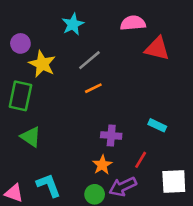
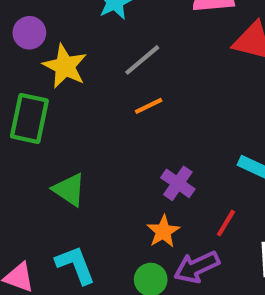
purple cross: (111, 135) -> (178, 183), turned 30
green triangle: (31, 137) -> (69, 190), moved

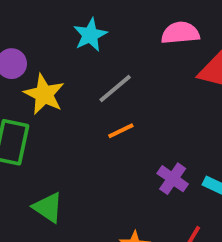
purple cross: (178, 183) -> (173, 179), moved

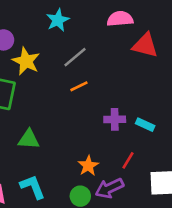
purple cross: (173, 179) -> (115, 119), turned -36
green triangle: (48, 207) -> (29, 139), turned -30

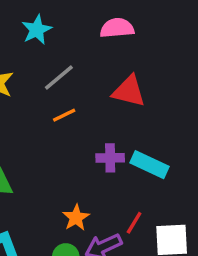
red triangle: (145, 45) -> (129, 91), moved
cyan rectangle: (145, 125) -> (149, 165), size x1.5
red line: (128, 160) -> (134, 223), moved

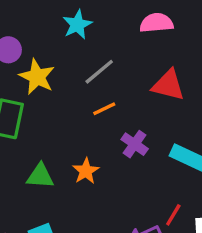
purple cross: (110, 158) -> (135, 144), moved, turned 36
orange star: (76, 218) -> (86, 171), moved

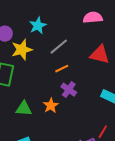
cyan star: (77, 25) -> (38, 26), moved
yellow star: (37, 77) -> (22, 50), turned 30
purple cross: (135, 144) -> (69, 90), moved

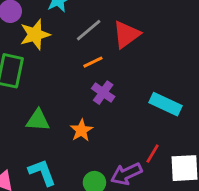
red triangle: (100, 55) -> (126, 34), moved, turned -50
orange star: (51, 106) -> (81, 130), moved

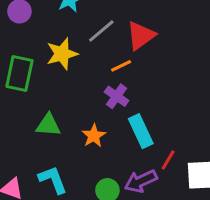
yellow star: (35, 34) -> (62, 54), moved
orange line: (93, 62) -> (121, 66), moved
cyan rectangle: (166, 104) -> (141, 131), moved, turned 40

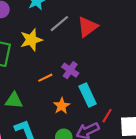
orange line: (121, 66) -> (45, 78), moved
green triangle: (48, 125) -> (14, 100), moved
orange star: (94, 136) -> (62, 106), moved

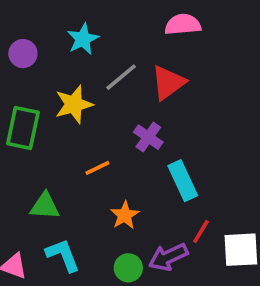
purple cross: (70, 70) -> (148, 137), moved
cyan rectangle: (88, 95) -> (183, 181), moved

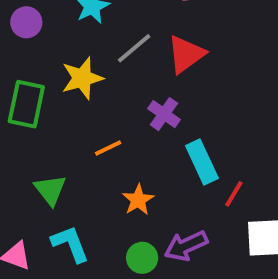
green triangle: (45, 206) -> (50, 190), turned 48
red line: (201, 232) -> (234, 194), moved

